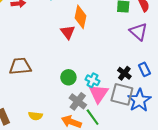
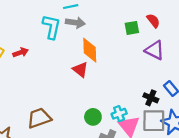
cyan cross: (93, 80) -> (119, 114), turned -32

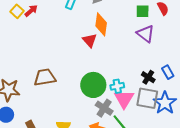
purple triangle: (155, 50) -> (145, 34), moved
red arrow: (21, 52) -> (31, 11), moved, turned -32
green circle: (93, 117) -> (93, 85), size x1.6

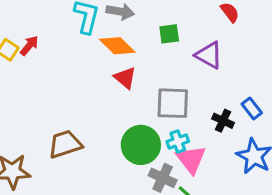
green square: (143, 11) -> (169, 34), moved
orange diamond: (101, 24) -> (117, 46), moved, turned -45
gray square: (147, 98) -> (173, 103), moved

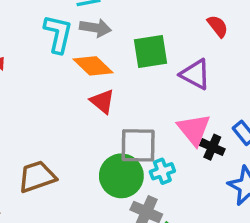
green square: (169, 34) -> (151, 52), size x1.5
gray square: (173, 103) -> (138, 145), moved
pink triangle: (191, 159) -> (194, 129), moved

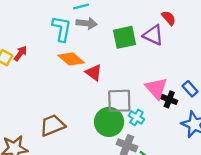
orange diamond: (93, 66) -> (71, 59), moved
purple triangle: (195, 74) -> (153, 35), moved
cyan cross: (162, 171) -> (136, 117), turned -35

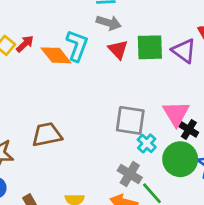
cyan L-shape: (62, 29) -> (77, 46), moved
orange diamond: (71, 59) -> (56, 55), moved
red triangle: (94, 73) -> (118, 50), moved
green circle: (109, 122) -> (180, 159), moved

